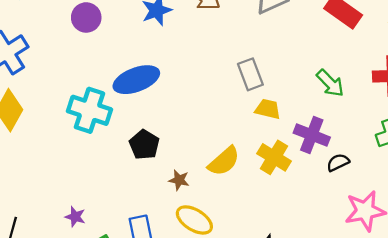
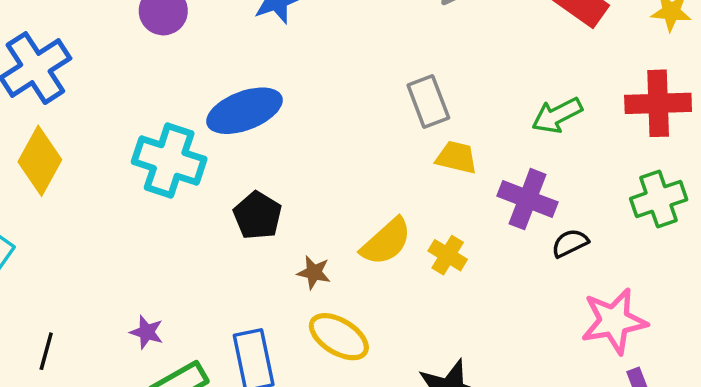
green arrow: (330, 83) -> (557, 115), turned 108
yellow cross: (274, 157) -> (448, 255), moved, size x0.7

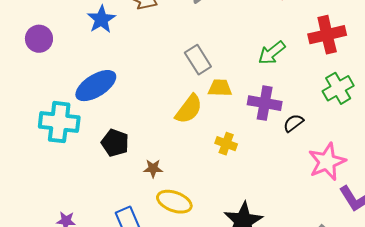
yellow semicircle: (386, 242) -> (189, 109), moved

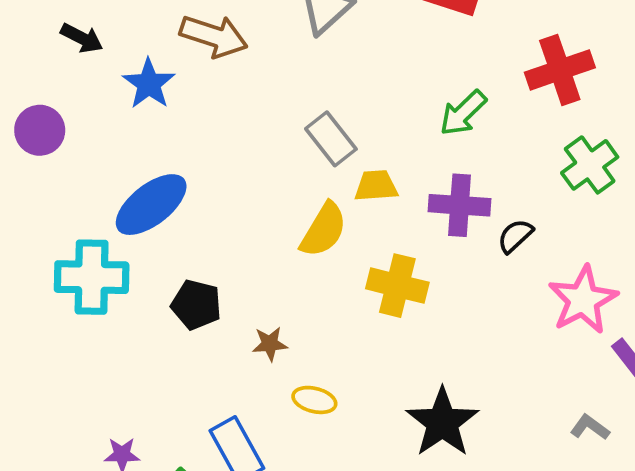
yellow cross: (226, 144) -> (397, 286), size x1.5
yellow ellipse: (174, 202) -> (314, 400), size x0.7

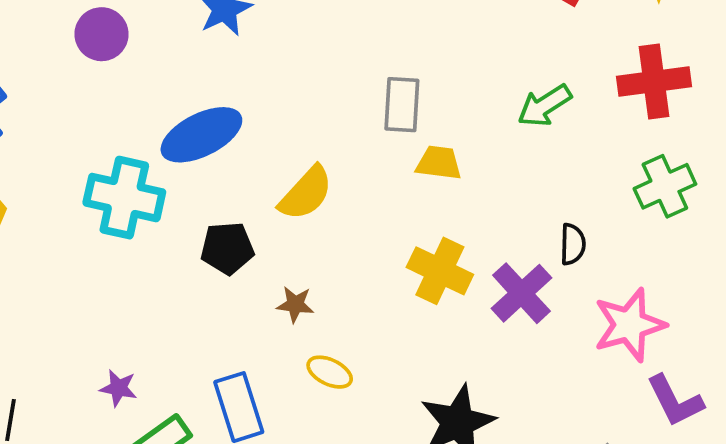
gray rectangle: (331, 139) -> (402, 105), turned 30
purple cross: (460, 205) -> (521, 293), moved, turned 32
yellow semicircle: (323, 230) -> (306, 193), moved
black semicircle: (515, 236) -> (573, 244), turned 123
black pentagon: (196, 305) -> (227, 248), turned -30

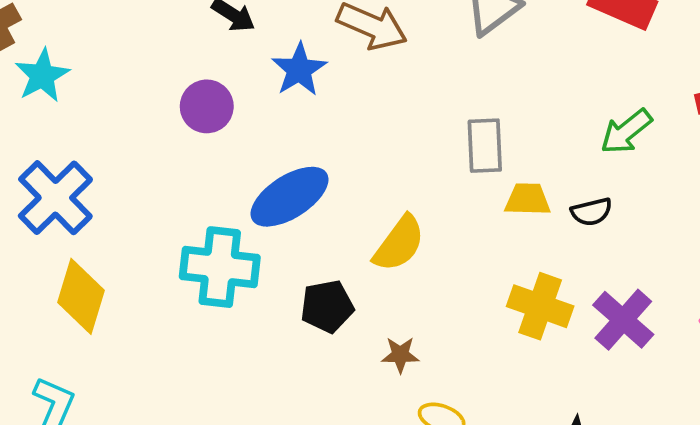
purple circle: (102, 34) -> (207, 106), moved
black semicircle: (573, 244) -> (591, 212), moved, turned 81

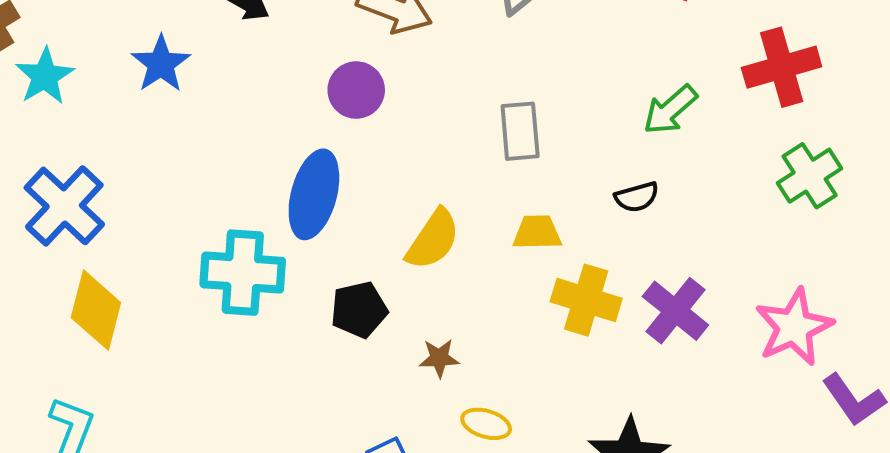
blue star: (299, 70) -> (161, 64), moved
purple circle: (207, 106) -> (356, 90), moved
blue ellipse: (290, 197) -> (314, 194), turned -40
yellow trapezoid: (528, 199) -> (537, 232), moved

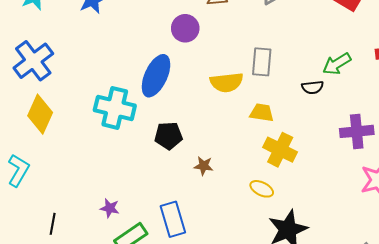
black semicircle: (637, 197) -> (313, 87), moved
yellow semicircle: (433, 239) -> (227, 82), moved, turned 40
purple cross: (675, 311) -> (357, 131), moved, turned 36
yellow ellipse: (486, 424) -> (262, 189), moved

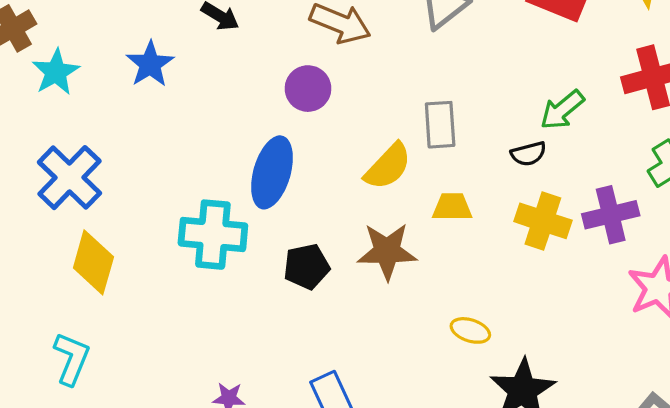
yellow semicircle: (227, 82) -> (388, 166), turned -32
yellow cross: (280, 150) -> (543, 221), moved
brown star: (204, 166) -> (387, 251), moved, size x1.8

